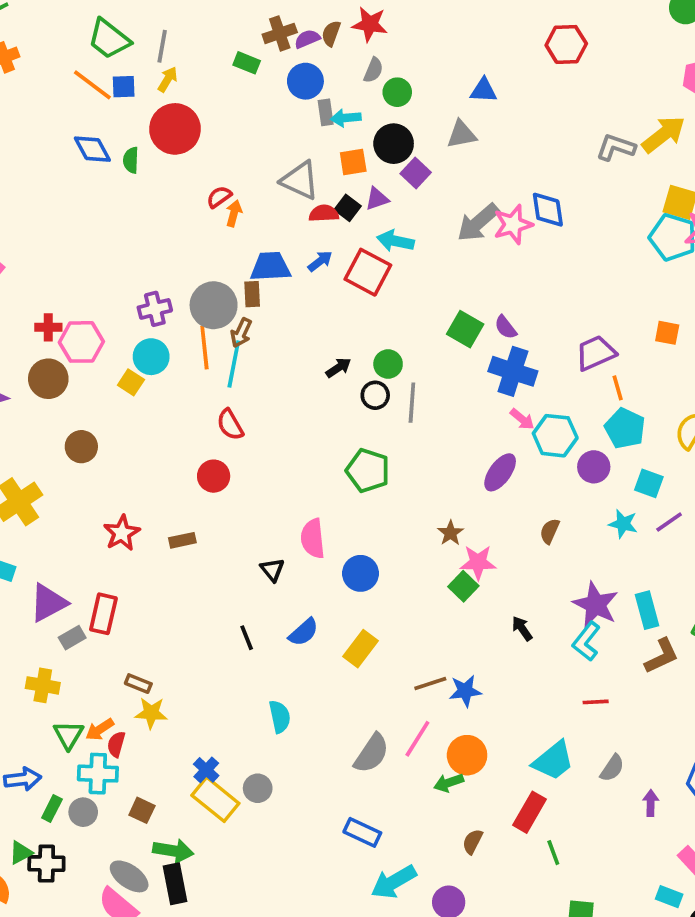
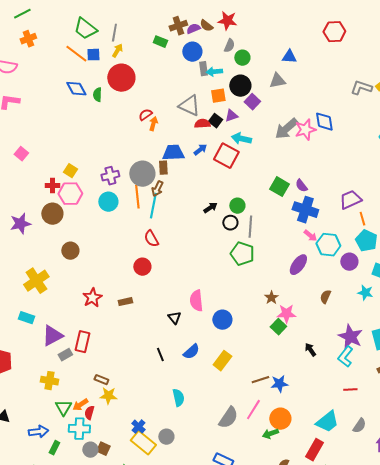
brown semicircle: (331, 33) -> (206, 26), turned -72
yellow square: (131, 382) -> (70, 171), moved
green pentagon: (368, 471) -> (242, 254), moved
gray circle: (83, 812) -> (90, 450), moved

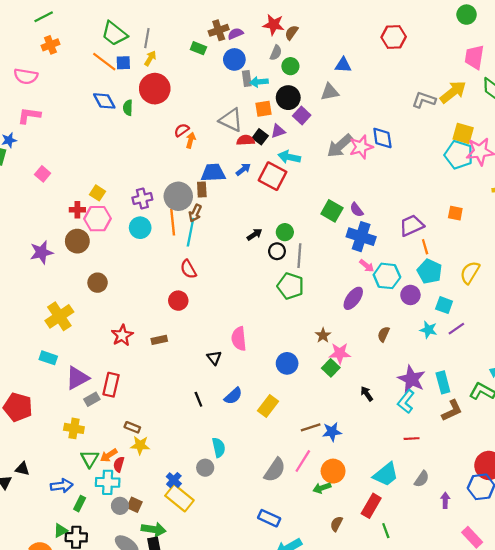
brown semicircle: (206, 26) -> (292, 33), moved, turned 88
blue circle: (222, 320) -> (287, 363), moved
gray circle: (166, 437) -> (205, 468), moved

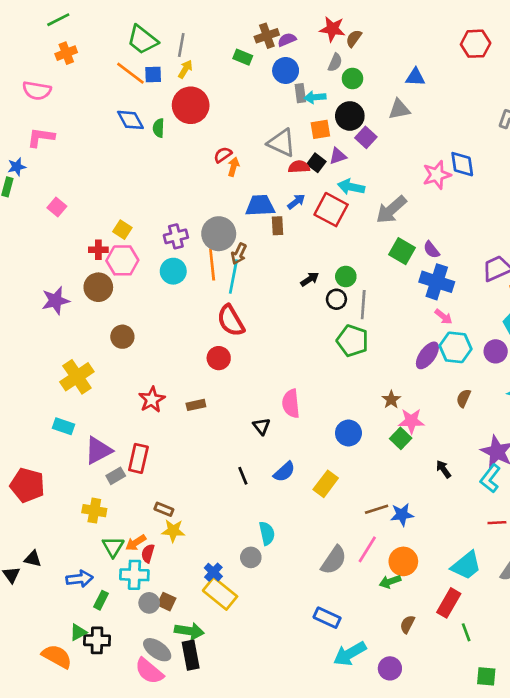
gray arrow: (340, 146) -> (391, 210), moved
brown rectangle: (202, 190) -> (278, 226), moved
red semicircle: (188, 269) -> (231, 321), size x1.4
cyan hexagon: (387, 276) -> (455, 347), moved

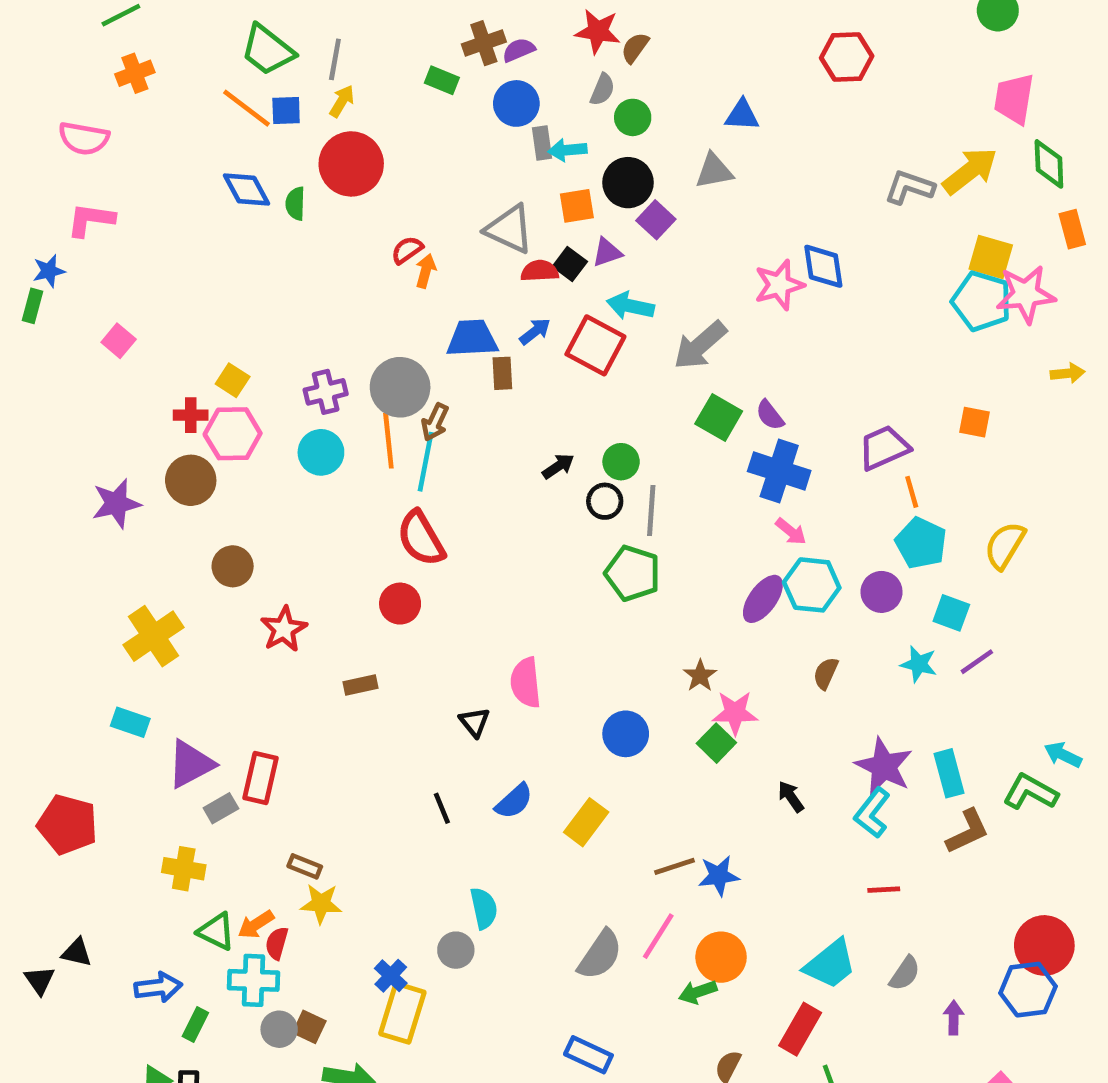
red star: (152, 400) -> (284, 629), moved
green triangle: (113, 547) -> (216, 932), turned -35
yellow rectangle: (220, 594) -> (402, 1013), turned 68

